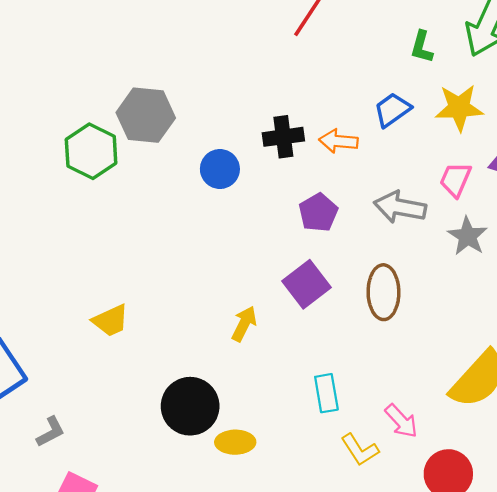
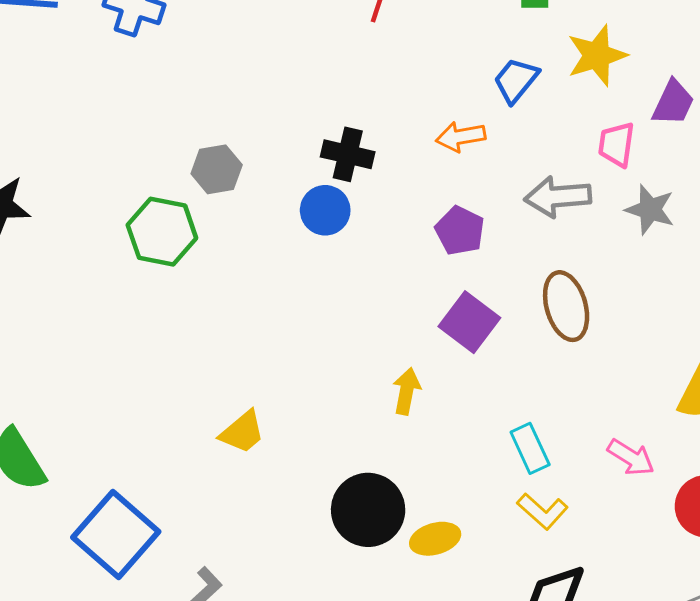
gray hexagon: (146, 115) -> (217, 169), size x0.7
black cross: (283, 137) -> (348, 154), moved, turned 36
yellow L-shape: (360, 450) -> (543, 511), moved

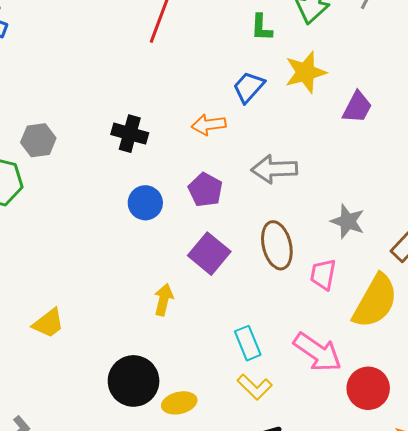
pink trapezoid: (616, 144) -> (323, 274), moved
gray star: (650, 209) -> (348, 221), moved
blue circle: (325, 210) -> (145, 203), moved
pink arrow: (631, 457) -> (317, 352), size x1.5

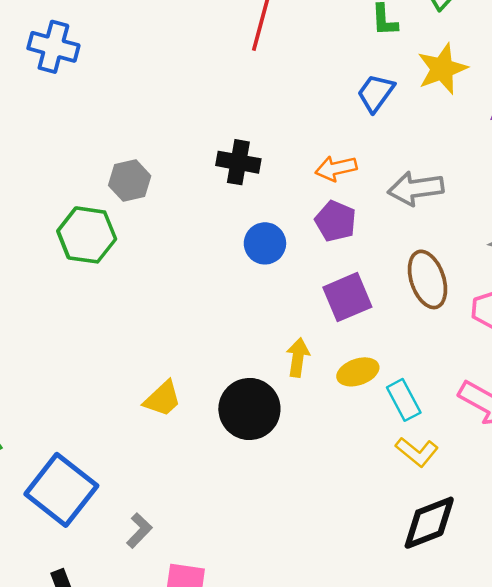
orange arrow: (209, 125) -> (336, 168), moved
purple square: (209, 254) -> (347, 297), turned 33
black circle: (134, 381) -> (249, 409), moved
yellow ellipse: (179, 403) -> (358, 372), moved

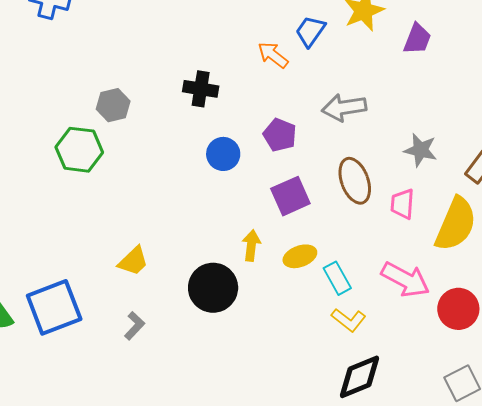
orange arrow: (336, 168) -> (273, 55), moved, turned 52
yellow trapezoid: (163, 399) -> (133, 261), moved
blue square: (61, 490) -> (54, 307), moved, turned 32
gray L-shape: (139, 530) -> (134, 326), moved

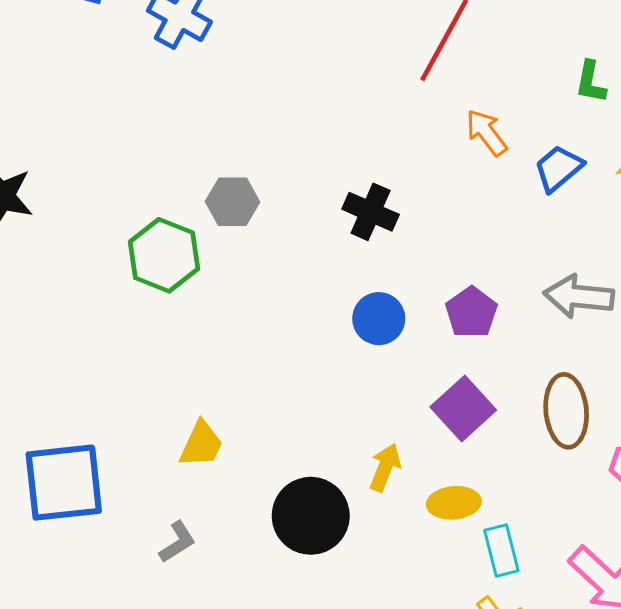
orange arrow: (273, 55) -> (486, 133), moved
purple square: (290, 196) -> (463, 408), turned -33
yellow trapezoid: (133, 261) -> (201, 444), turned -36

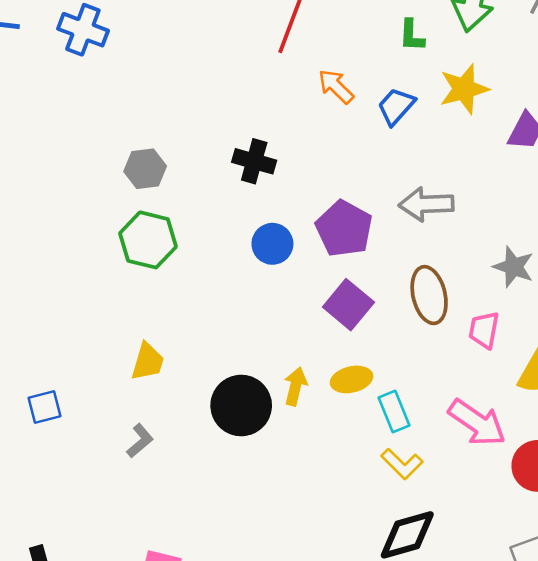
green hexagon: (164, 255) -> (148, 240), moved
purple pentagon: (471, 312) -> (344, 229), size x1.4
yellow arrow: (385, 467) -> (295, 386), moved
blue square: (64, 483) -> (44, 407), size x0.5

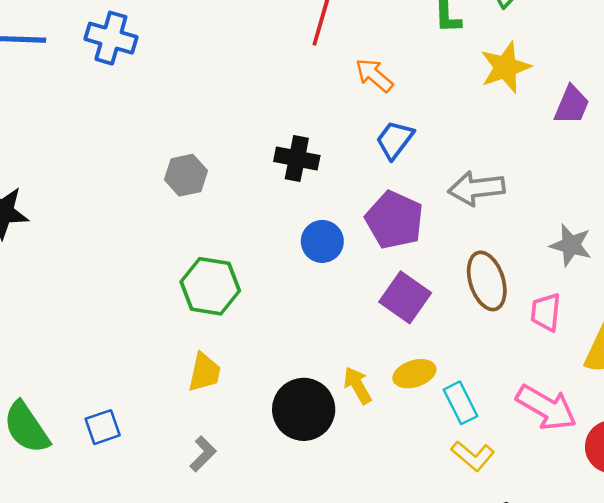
blue trapezoid: (396, 106) -> (395, 140), moved
green hexagon: (148, 240) -> (210, 286), moved
yellow arrow: (295, 386) -> (358, 385), turned -39

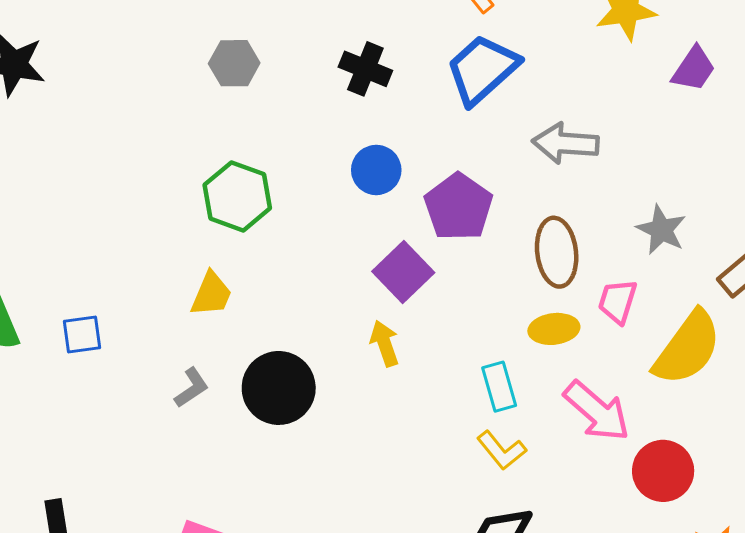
blue trapezoid: (395, 140) -> (482, 69), size x1.6
purple pentagon: (394, 220) -> (459, 207), moved
purple square: (405, 297) -> (403, 272), moved
yellow ellipse: (414, 374) -> (554, 329), moved
black circle: (304, 409) -> (279, 388), moved

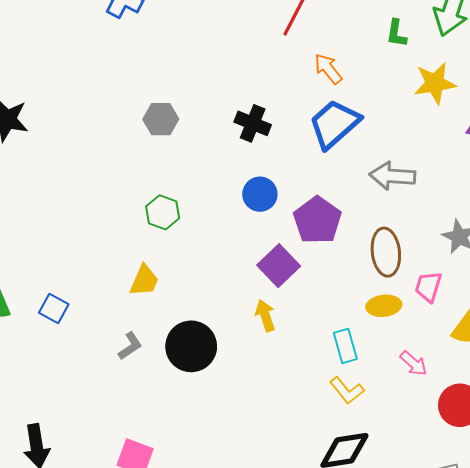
green hexagon: (237, 196) -> (163, 212), size x0.7
blue square: (82, 334) -> (54, 308), turned 36
pink arrow: (597, 411) -> (414, 363), size x0.6

